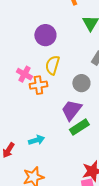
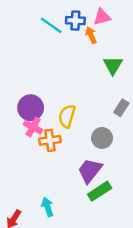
purple circle: (45, 35) -> (31, 108), moved
cyan arrow: (36, 140) -> (48, 207), turned -91

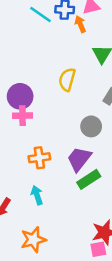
yellow semicircle: (67, 116) -> (67, 79), moved
pink cross: (33, 127) -> (22, 116), turned -30
orange cross: (50, 140) -> (39, 158), moved

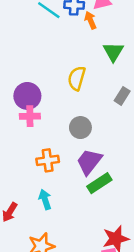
gray circle: (91, 126) -> (80, 128), moved

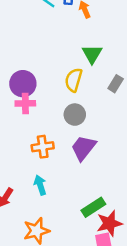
green triangle: (113, 52) -> (92, 54), moved
yellow semicircle: (77, 78) -> (74, 80), moved
green rectangle: (99, 183) -> (93, 207), moved

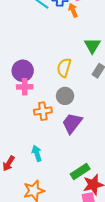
green triangle: (92, 54) -> (92, 46), moved
orange cross: (43, 147) -> (43, 111), moved

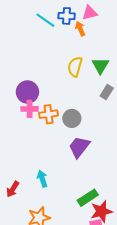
yellow semicircle: (64, 68) -> (75, 67), moved
orange cross: (43, 111) -> (49, 114), moved

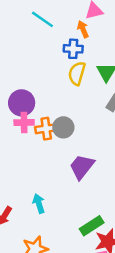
blue cross: (67, 16) -> (73, 49), moved
gray circle: (72, 118) -> (63, 127), moved

